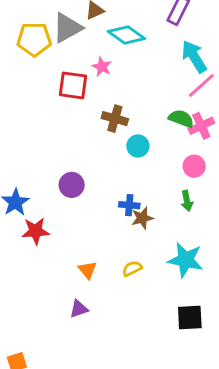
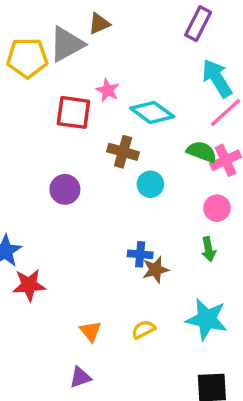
cyan diamond: (126, 35) -> (152, 112), moved
purple circle: (72, 185) -> (65, 189), moved

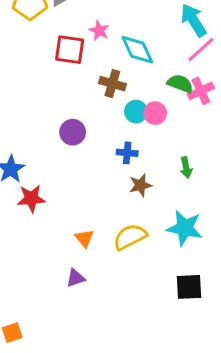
cyan diamond: (152, 112) -> (137, 50), turned 30
purple circle: (65, 189) -> (73, 132), moved
pink circle: (217, 208) -> (155, 113), moved
blue cross: (140, 254) -> (127, 153), moved
yellow semicircle: (144, 329) -> (130, 237), size x1.6

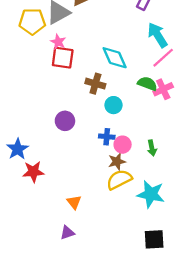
pink star: (99, 31) -> (58, 42), moved
pink circle: (155, 113) -> (123, 145), moved
yellow semicircle: (130, 237) -> (119, 180), moved

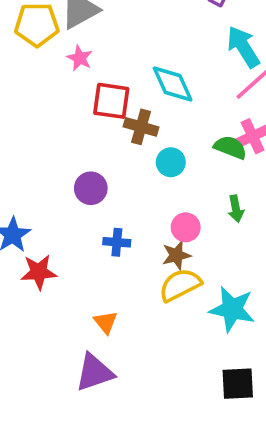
red square: (63, 58) -> (111, 101), moved
green semicircle: (147, 84) -> (230, 147), moved
blue cross: (107, 137) -> (117, 242), moved
green arrow: (152, 148) -> (236, 209), moved
purple triangle: (67, 233) -> (94, 372), size x1.6

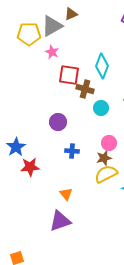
cyan diamond: (173, 84) -> (102, 66), turned 45

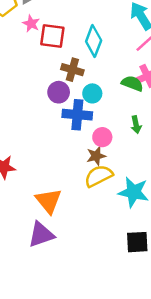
red square: (69, 75) -> (52, 36), moved
purple circle: (58, 122) -> (59, 92), moved
blue cross: (72, 151) -> (77, 115), moved, size x1.6
orange triangle: (66, 194) -> (49, 201), size x1.6

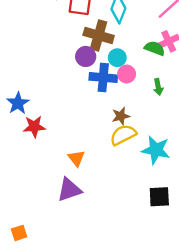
brown cross: (72, 70) -> (99, 35), size x1.4
pink circle: (102, 137) -> (127, 74), moved
orange triangle: (49, 201) -> (76, 158), size x0.7

